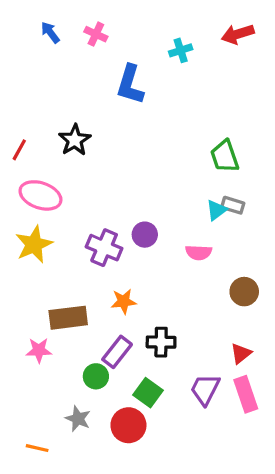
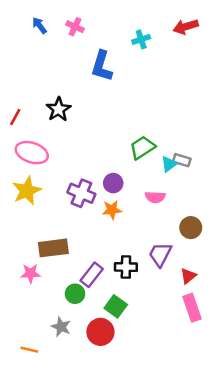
green trapezoid: (225, 156) -> (142, 147), moved, turned 76
orange star: (124, 301) -> (112, 210), moved
purple trapezoid: (205, 389) -> (160, 254), moved

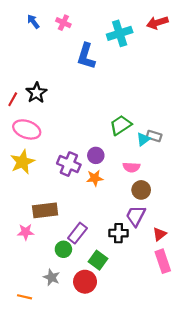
cyan cross: (141, 39) -> (120, 33), size x1.6
black star: (58, 109) -> (36, 93), moved
brown circle: (191, 228) -> (141, 190), moved
black cross: (126, 267) -> (118, 233), moved

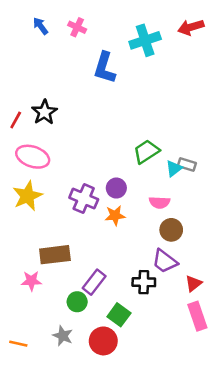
purple trapezoid: (136, 216) -> (165, 261), turned -80
orange line: (25, 297) -> (18, 344), moved

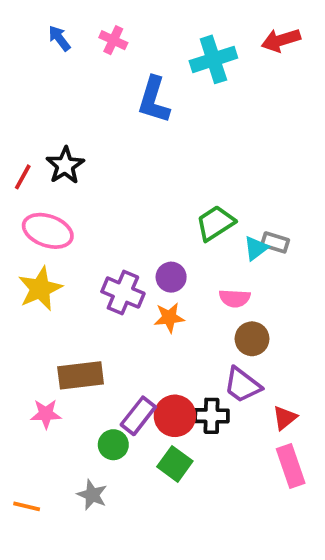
red circle: (103, 341) -> (175, 416), moved

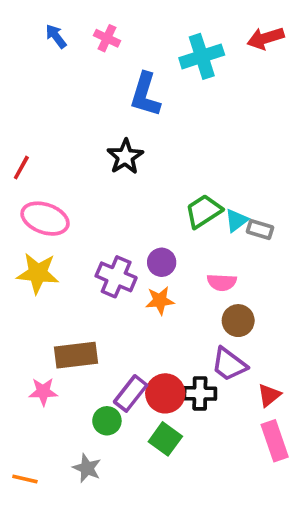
black star: (65, 165) -> (125, 157), moved
cyan triangle: (256, 248) -> (236, 220), moved
yellow star: (40, 289) -> (38, 273), turned 30

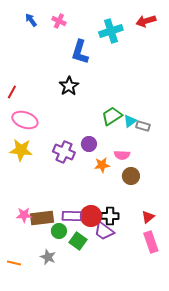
orange star: (160, 301) -> (102, 165), moved
brown rectangle: (76, 355) -> (42, 218), moved
purple trapezoid: (229, 364) -> (104, 231), moved
purple rectangle: (131, 393) -> (72, 216), turned 54
green square: (165, 439) -> (78, 241), moved

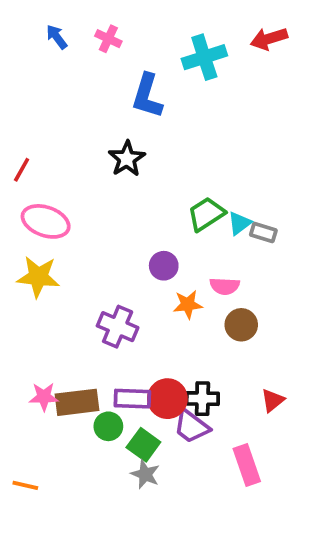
purple cross: (64, 152) -> (118, 327), moved
pink rectangle: (151, 242) -> (247, 465), moved
gray star: (48, 257) -> (145, 474), moved

